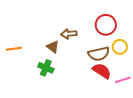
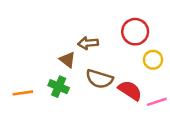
orange line: (14, 49) -> (23, 93), moved
brown semicircle: (99, 54) -> (99, 79), moved, turned 30

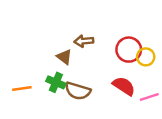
red circle: (135, 32) -> (129, 50), moved
brown semicircle: (99, 79) -> (78, 91), moved

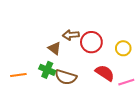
red circle: (129, 50) -> (91, 42), moved

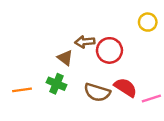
yellow circle: (123, 48) -> (148, 22), moved
brown semicircle: (66, 77) -> (97, 92), moved

